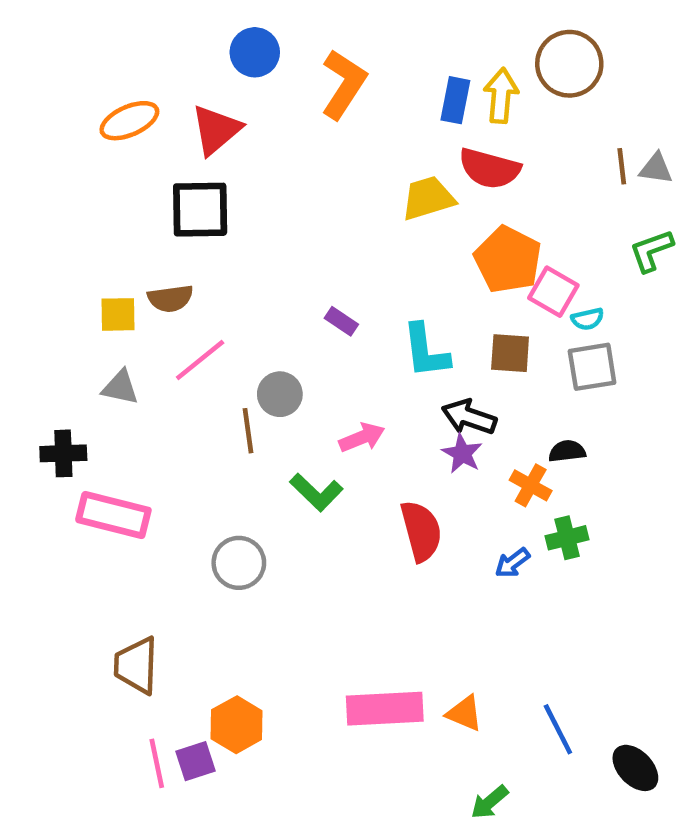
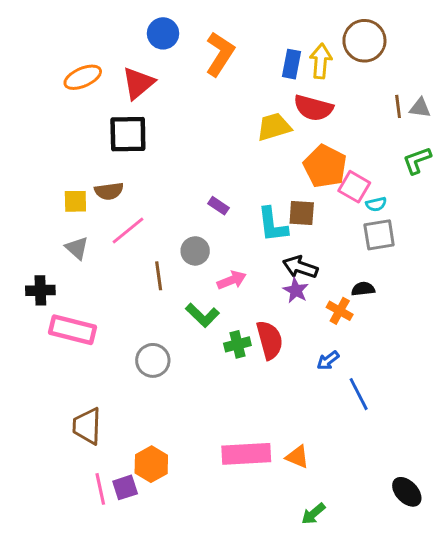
brown square: (510, 353) -> (302, 213), moved
gray triangle: (120, 387) -> (77, 248), turned 30
gray circle: (280, 394) -> (195, 251), moved
green cross: (567, 538) -> (237, 344), moved
blue line: (558, 729) -> (359, 394), moved

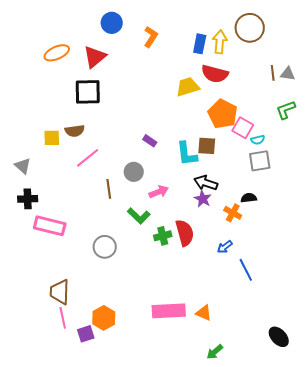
orange L-shape: (220, 54) -> (151, 37), size x0.7
gray triangle: (77, 248) -> (23, 166), moved
pink line: (100, 489) -> (63, 318), moved

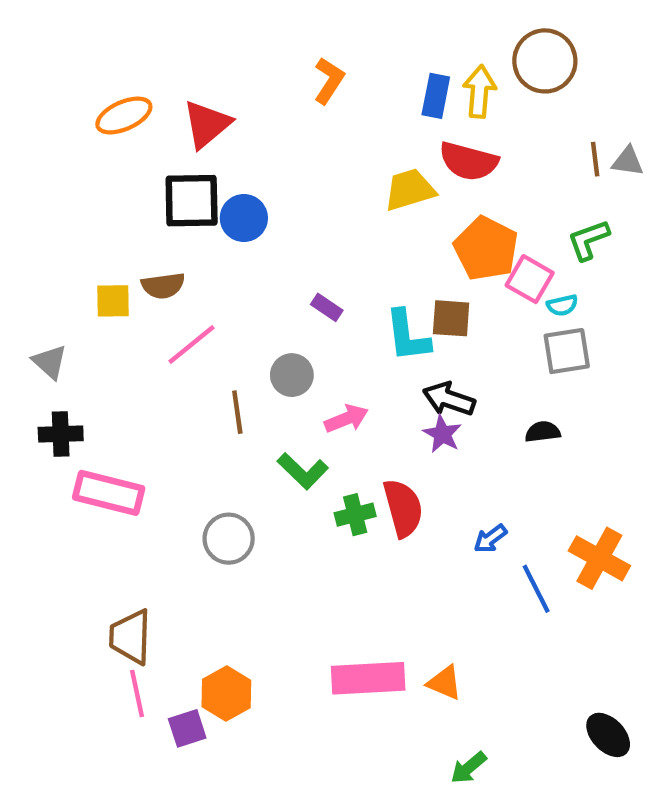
blue circle: (112, 23) -> (244, 218), moved
green L-shape: (286, 110) -> (588, 240), moved
orange cross: (233, 213) -> (599, 558), moved, size x1.5

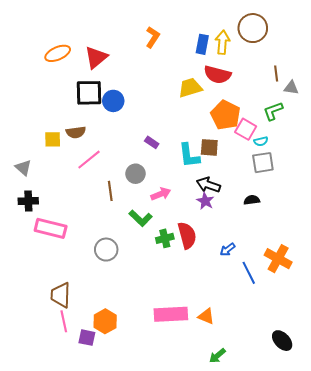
gray triangle: (628, 161) -> (291, 88), moved
purple square: (187, 728) -> (87, 338), turned 30

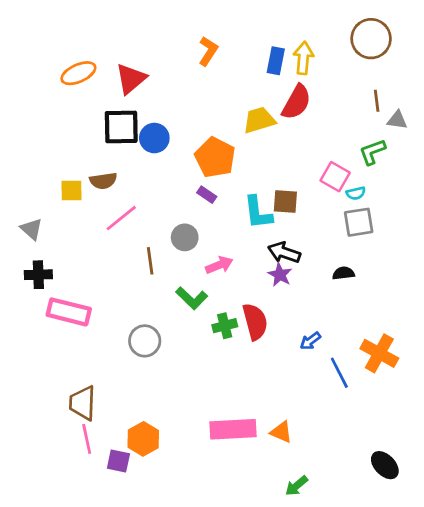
brown circle: (253, 28) -> (371, 39), moved
red semicircle: (217, 75) -> (296, 102), turned -76
orange pentagon: (225, 115) -> (215, 157), moved

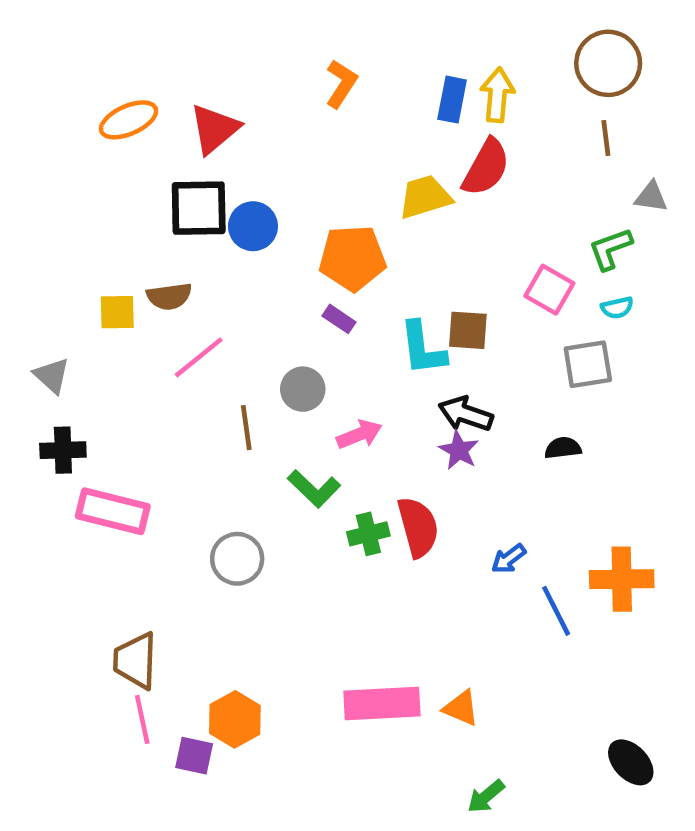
brown line: (377, 101) -> (606, 138), moved
orange pentagon: (215, 157) -> (353, 258), turned -30
cyan semicircle: (356, 193) -> (617, 308), moved
orange cross: (379, 353) -> (622, 579), turned -30

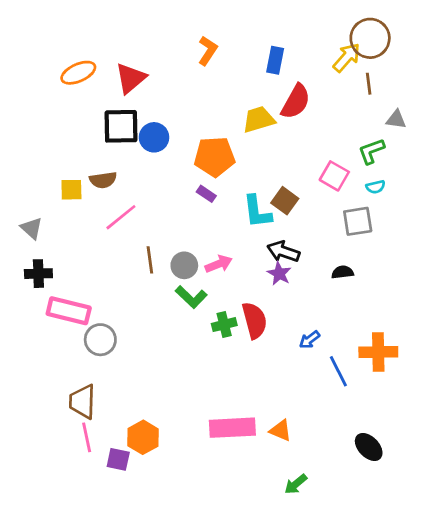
yellow arrow: (497, 95) -> (347, 58), moved, turned 36
brown square: (468, 330) -> (285, 201), turned 32
gray circle: (303, 389) -> (184, 265), moved
gray circle: (237, 559) -> (100, 340), moved
black ellipse: (631, 762) -> (369, 447), moved

